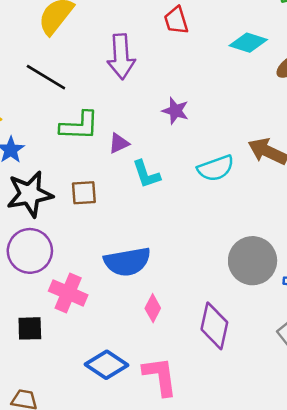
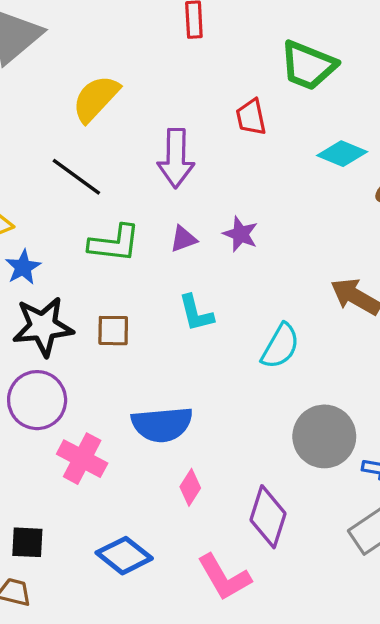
purple triangle: (119, 143) -> (183, 239), moved
cyan semicircle: (216, 168) -> (280, 346), moved, turned -45
black square: (30, 328) -> (27, 542), moved
pink L-shape: (160, 376) -> (224, 577), moved, turned 153

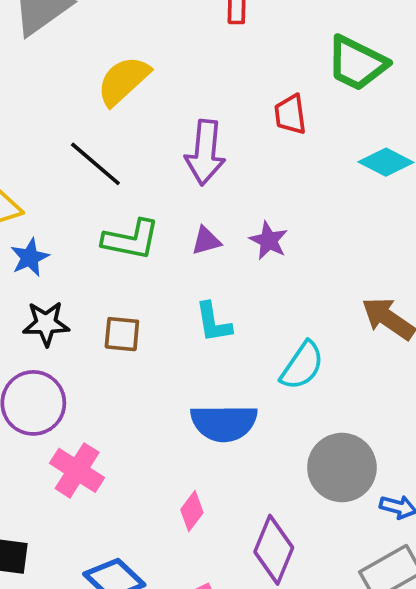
black star: (43, 327) -> (46, 324), size x0.7
blue semicircle: (162, 424) -> (224, 423), moved

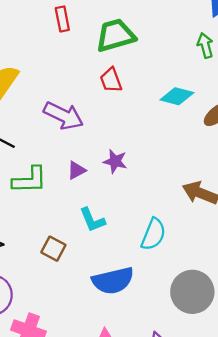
green trapezoid: (357, 63) -> (115, 35), moved, turned 150
purple arrow: (205, 152) -> (63, 116), turned -57
brown square: (122, 334) -> (53, 249), moved, turned 35

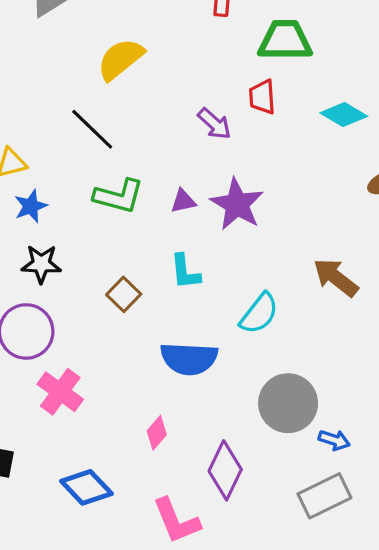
cyan diamond: (177, 96) -> (344, 115), moved
purple arrow: (63, 116) -> (214, 124), moved, size x0.7
purple star: (115, 161) -> (237, 204), size x1.6

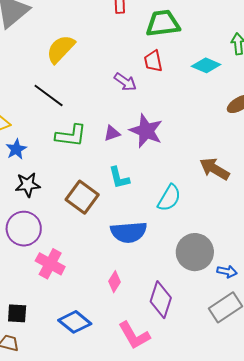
brown square: (124, 294) -> (82, 197), size x1.5

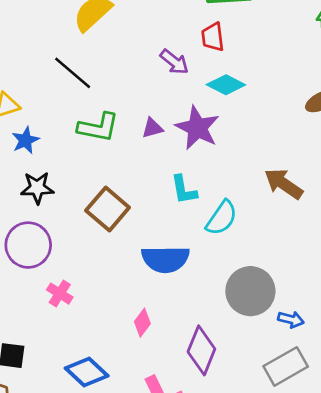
cyan diamond: (206, 65) -> (226, 85), moved
cyan L-shape: (119, 178) -> (184, 190), moved
pink cross: (50, 264) -> (60, 294), size x0.7

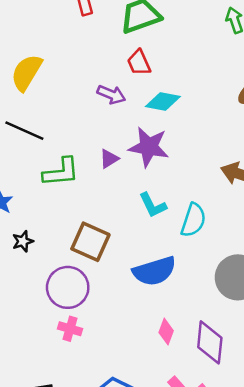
black star: (37, 188) -> (23, 241), size x0.7
purple circle: (28, 245) -> (68, 287), moved
pink diamond: (142, 323) -> (166, 332), moved

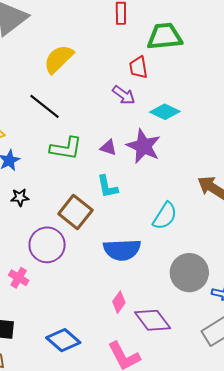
red trapezoid: (139, 63) -> (138, 67), moved
purple triangle: (109, 159) -> (108, 148), turned 36
cyan L-shape: (153, 205) -> (107, 187), moved
pink cross: (70, 329) -> (19, 278), moved
purple diamond: (210, 342) -> (153, 320), turned -57

